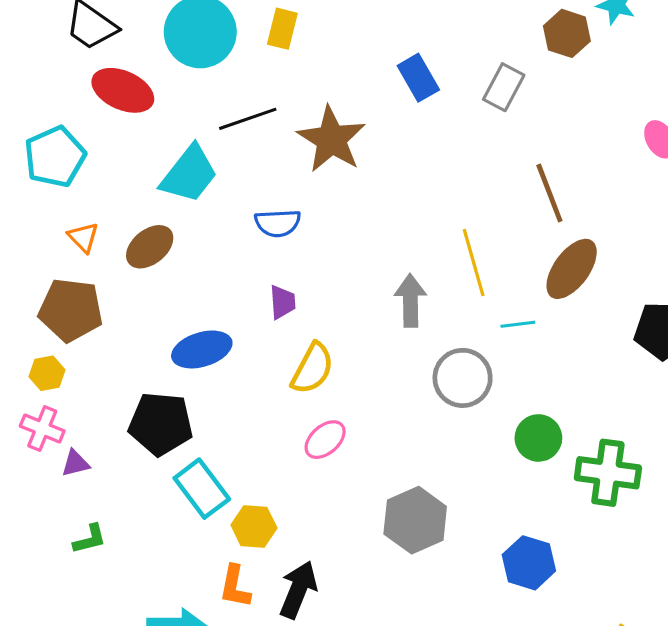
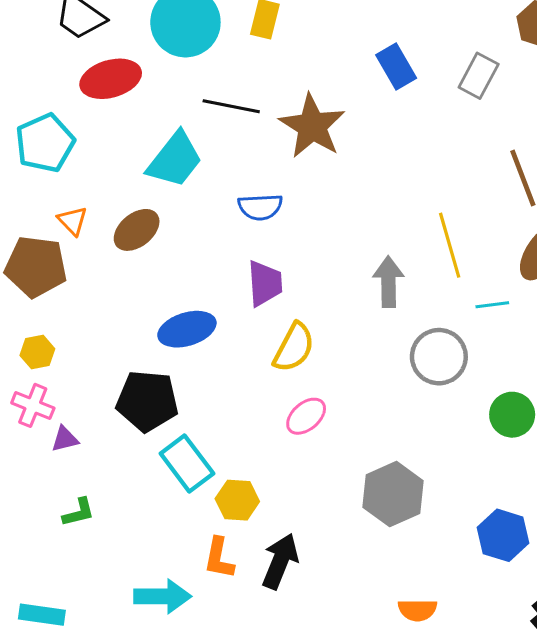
red ellipse: (123, 90) -> (111, 79), turned -40
black line: (248, 119) -> (231, 106), turned 30
purple trapezoid: (282, 302) -> (265, 283), size x1.4
brown pentagon: (71, 310) -> (36, 267), moved

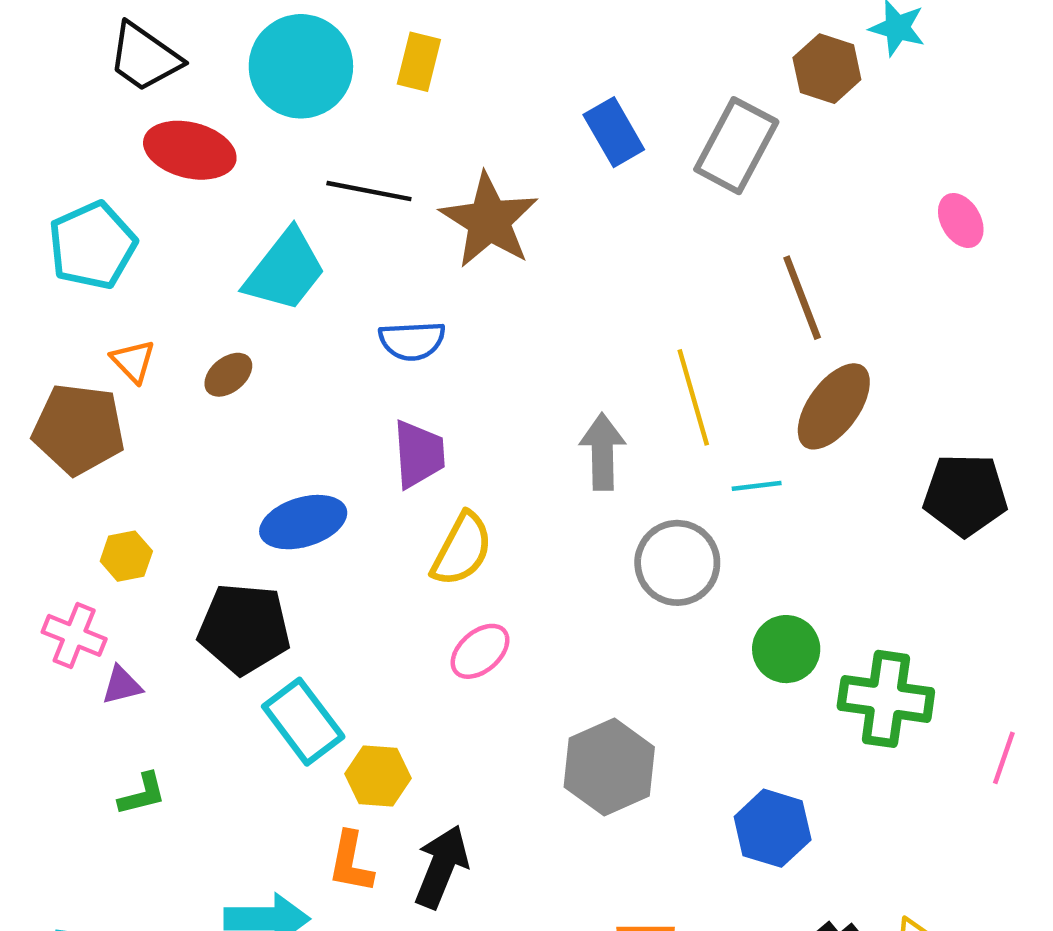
gray rectangle: (479, 76) -> (736, 146), size x1.4
red ellipse: (111, 79) -> (190, 150), turned 30
brown ellipse: (137, 230) -> (228, 375), size x0.7
yellow hexagon: (37, 352) -> (126, 556), moved

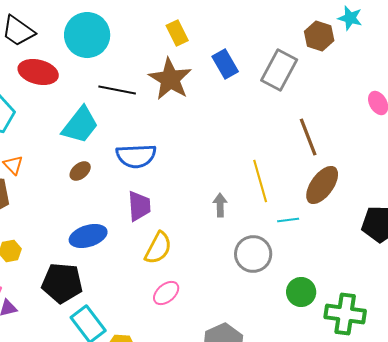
yellow rectangle: (419, 62) -> (177, 33), moved, turned -40
brown star: (489, 220) -> (170, 79), moved
blue semicircle: (412, 341) -> (136, 156), size x1.4
brown ellipse: (228, 375) -> (80, 171), moved
gray arrow: (602, 452) -> (220, 205), size x0.7

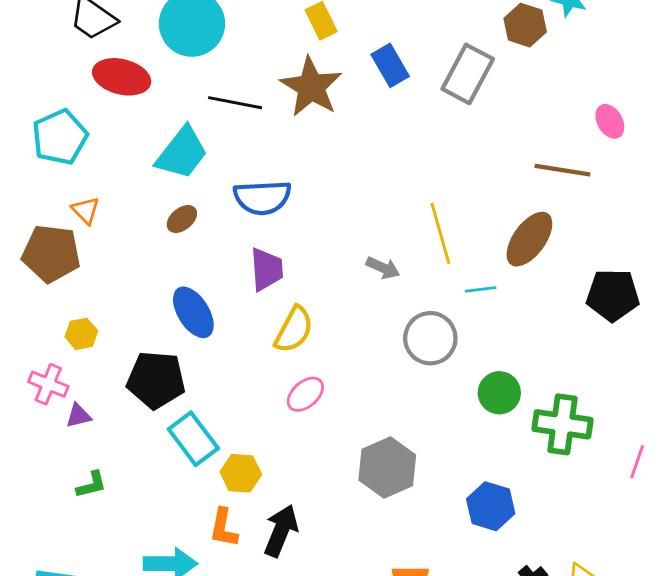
brown line: (308, 137) -> (562, 170), moved, turned -60
gray arrow: (220, 205) -> (383, 268), turned 115
blue ellipse: (88, 236) -> (193, 312), turned 75

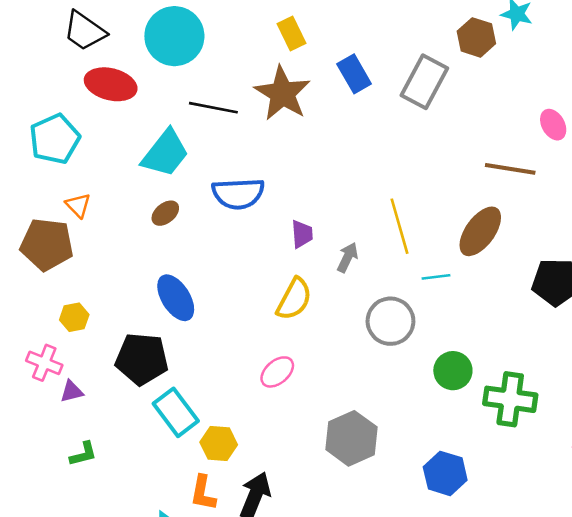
gray arrow: (383, 268) -> (348, 257), turned -88
purple trapezoid: (267, 269) -> (302, 234), moved, size x0.7
yellow semicircle: (294, 330) -> (294, 299), moved

